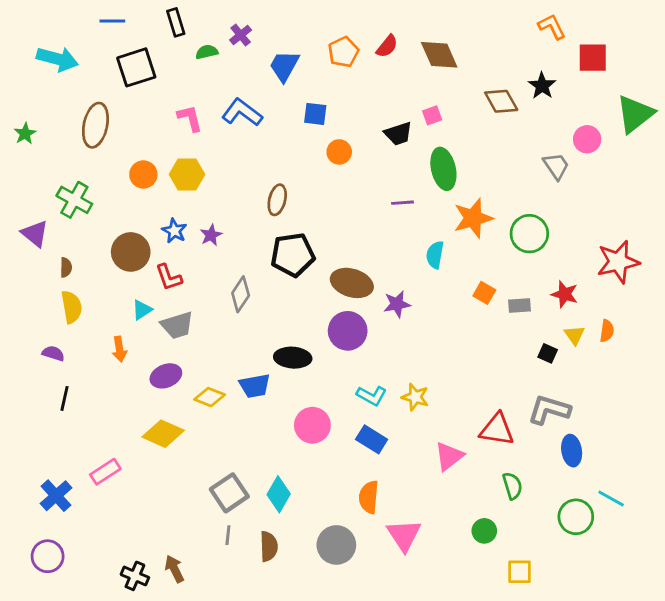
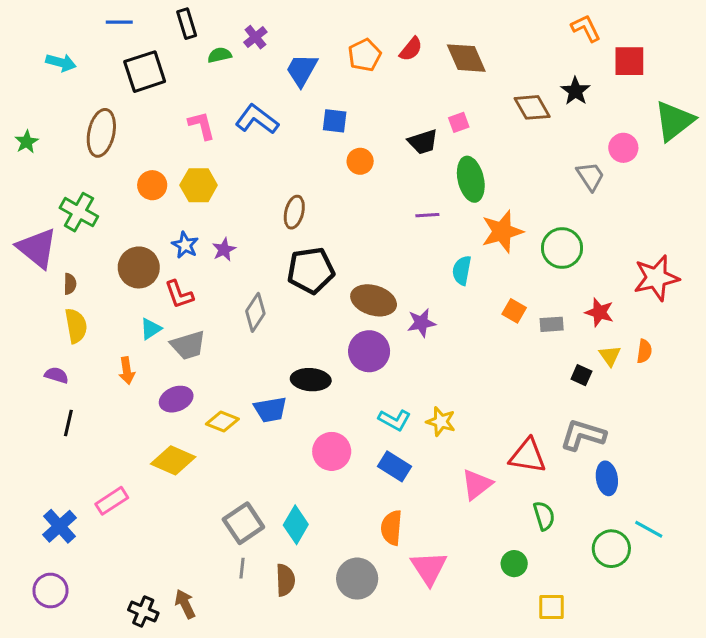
cyan arrow: (57, 59) -> (61, 63), size x0.7
purple triangle: (35, 234) -> (37, 248), size x1.4

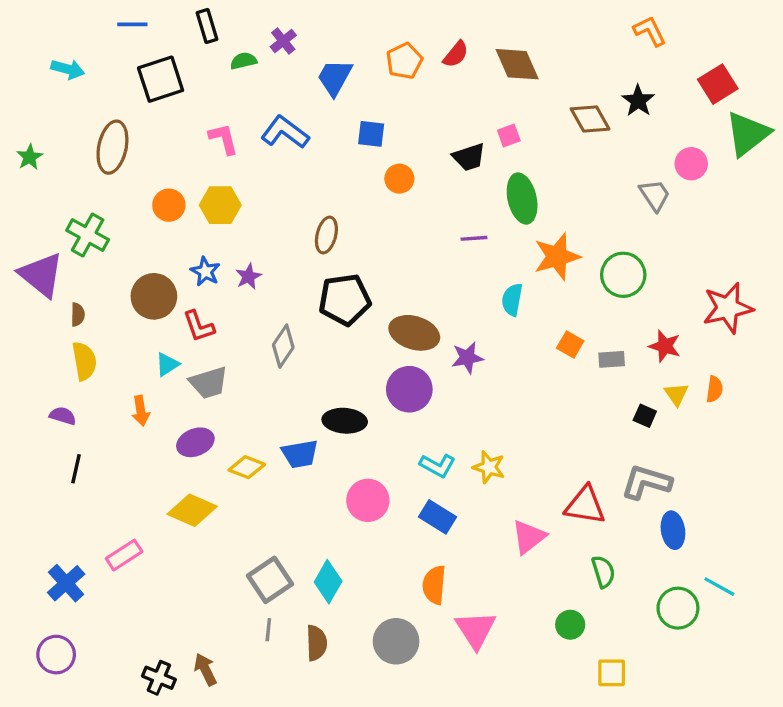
red square: (629, 61) -> (718, 84), moved, turned -32

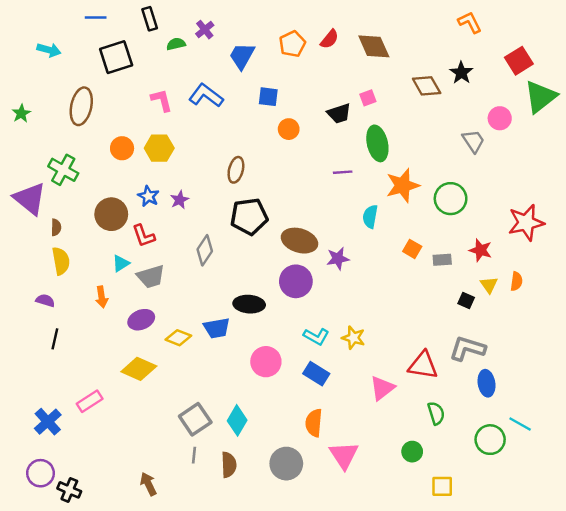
black cross: (159, 678) -> (69, 490), moved

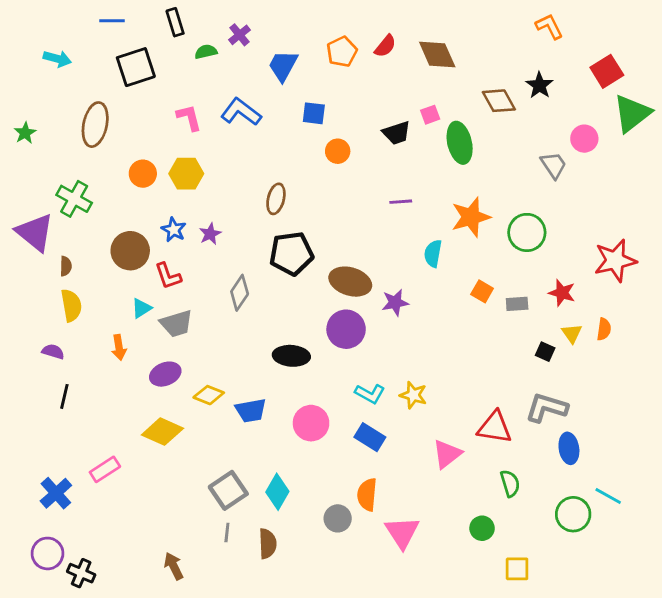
green ellipse: (377, 143) -> (460, 143), moved
blue trapezoid: (217, 328) -> (251, 410), moved
gray circle: (286, 464) -> (338, 518), moved, size x0.7

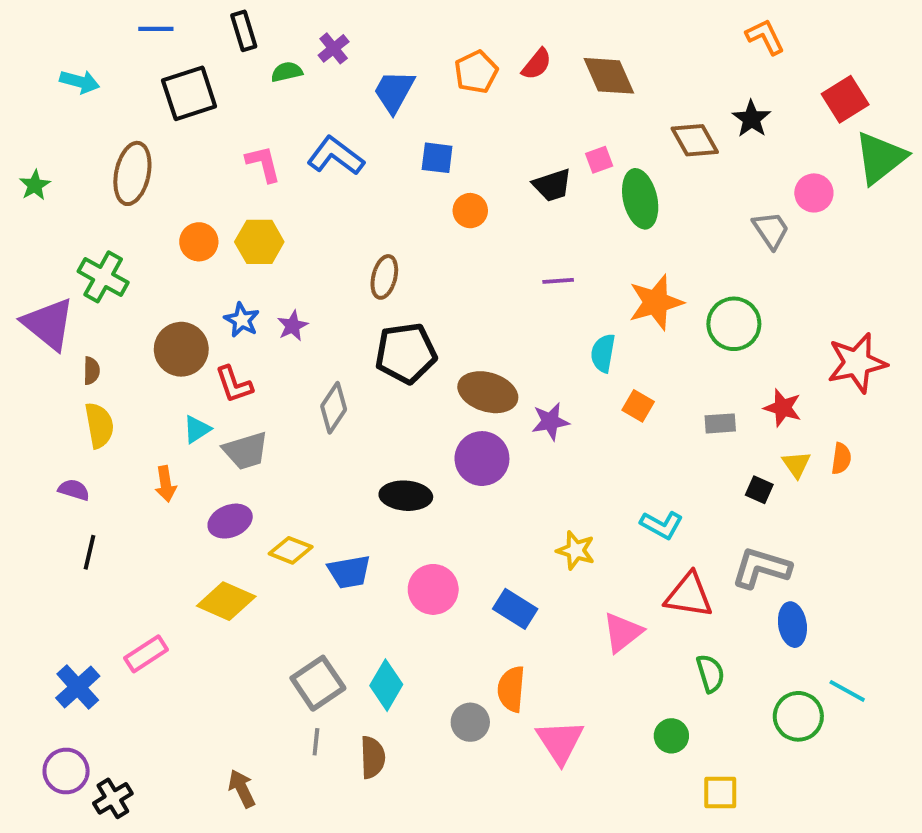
orange square: (482, 291) -> (638, 406), moved
cyan L-shape: (370, 394) -> (662, 525), moved
black cross: (81, 573) -> (113, 798), turned 36

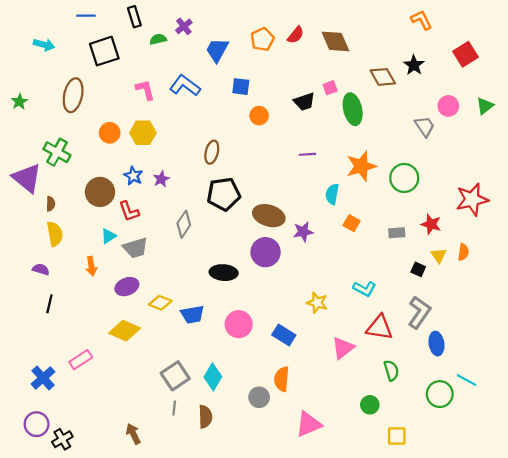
green triangle: (880, 158) -> (485, 106), moved, size x0.6
gray L-shape: (761, 568) -> (419, 312), turned 108
pink triangle: (560, 742) -> (309, 424), moved, turned 40

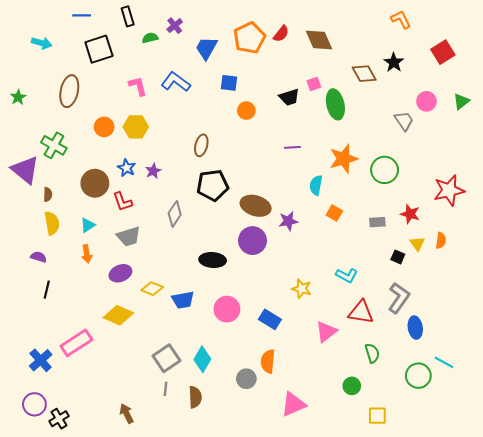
orange pentagon: (262, 39) -> (249, 38), size x1.4
cyan triangle: (109, 236) -> (88, 225), moved
pink rectangle: (81, 360) -> (76, 343), size x1.4

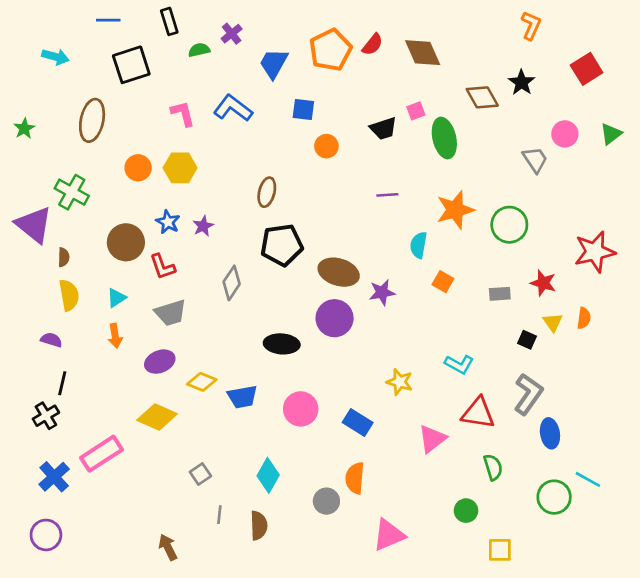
orange L-shape: (401, 19) -> (531, 26), turned 50
gray square: (167, 358) -> (200, 474), moved, size x0.6
black cross: (59, 419) -> (46, 416), moved

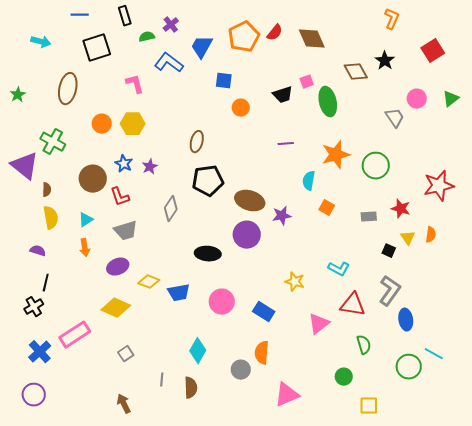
blue L-shape: (233, 108) -> (169, 63), moved
gray square: (200, 474) -> (126, 354), moved

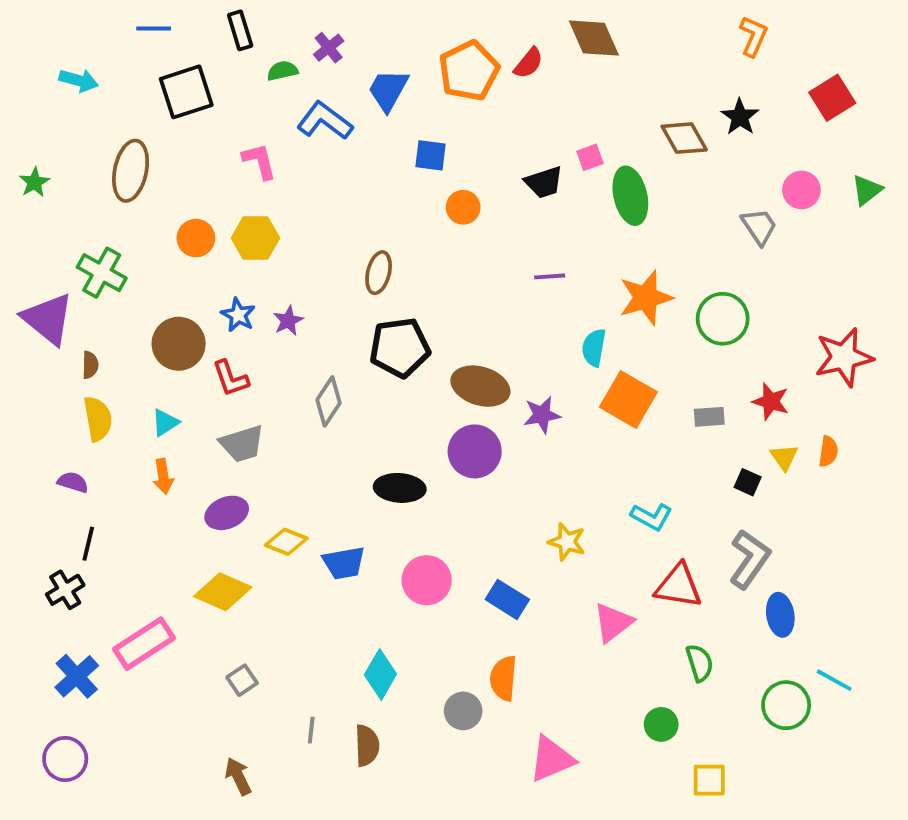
brown diamond: (312, 39) -> (594, 38), moved
orange square: (327, 208) -> (628, 400), size x1.8

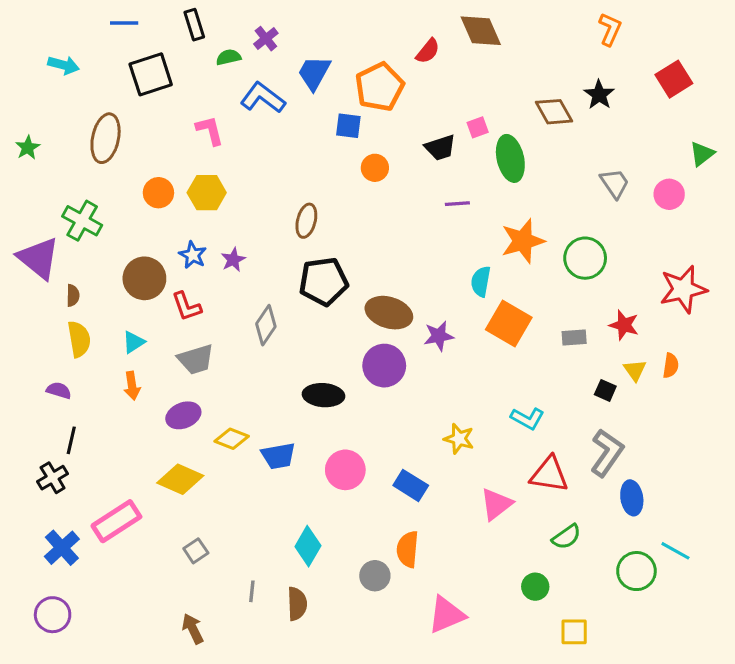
orange pentagon: (469, 71) -> (380, 87), moved
pink circle: (801, 190) -> (669, 194), moved
purple line: (550, 276) -> (457, 204), moved
green semicircle: (700, 663) -> (566, 537), turned 72

